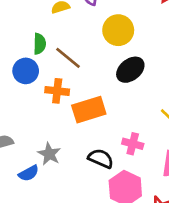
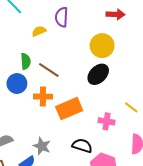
yellow circle: (118, 30) -> (102, 46), moved
pink cross: (133, 144) -> (107, 121), moved

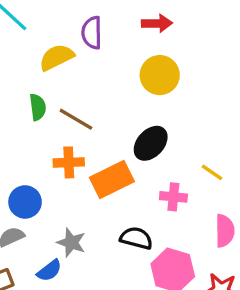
red arrow: (115, 14) -> (157, 23), moved
yellow semicircle: (39, 31) -> (57, 57), size x1.5
black ellipse: (98, 74) -> (151, 143), moved
blue circle: (17, 84) -> (25, 202), moved

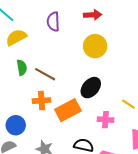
yellow semicircle: (57, 57) -> (16, 37), moved

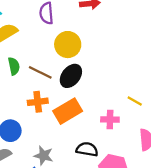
yellow circle: (95, 46) -> (68, 45), moved
black ellipse: (91, 88) -> (71, 76), moved

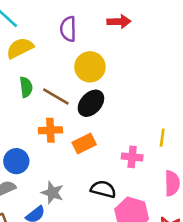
yellow line: (135, 101) -> (162, 138), turned 63
orange rectangle: (68, 111) -> (84, 144), size x0.7

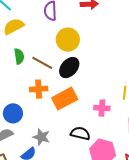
orange rectangle: (84, 144) -> (65, 99), size x1.4

